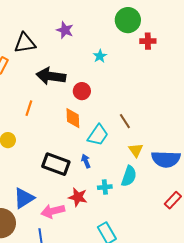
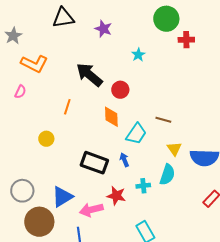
black triangle: (25, 43) -> (63, 18), moved
black arrow: (51, 76) -> (89, 75), turned 32
brown line: (125, 121) -> (163, 120), turned -42

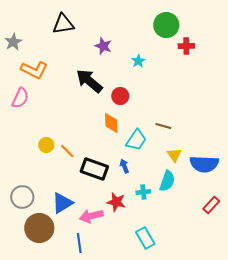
purple star: (103, 29) -> (103, 46), moved
pink semicircle: (20, 92) -> (20, 98), size x1.5
orange line: (67, 107) -> (67, 151), moved, turned -63

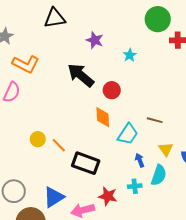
blue arrow: (124, 166) -> (140, 160), moved

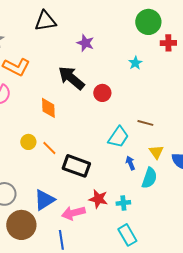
cyan star: (130, 55) -> (135, 63), moved
orange diamond: (103, 117) -> (48, 108), moved
cyan cross: (135, 186) -> (123, 203), moved

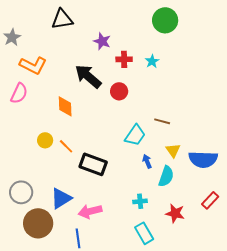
red cross: (168, 43) -> (124, 59), moved
red star: (98, 199) -> (175, 213), moved

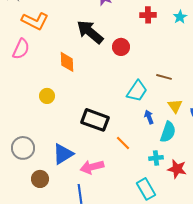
red cross: (124, 59) -> (148, 15), moved
cyan star: (152, 61) -> (180, 17), moved
orange line: (66, 146) -> (123, 143), moved
cyan cross: (140, 201) -> (156, 158), moved
brown circle: (38, 223) -> (40, 179), size x0.6

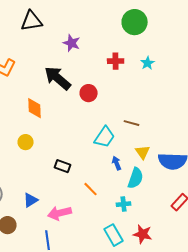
yellow circle: (47, 96) -> (26, 142), moved
black rectangle: (95, 120) -> (63, 166), size x0.6
blue triangle: (63, 154) -> (31, 200), size x0.7
red star: (177, 169) -> (143, 234), moved

